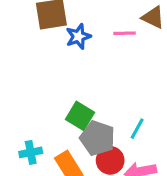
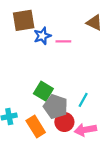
pink line: (124, 33) -> (63, 41), moved

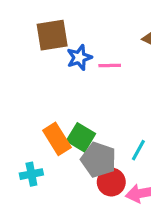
orange rectangle: (36, 126) -> (57, 139), moved

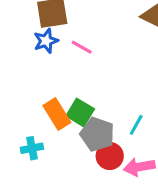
blue star: (79, 57) -> (46, 41), moved
pink line: (110, 65) -> (82, 47), moved, turned 30

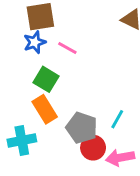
green square: (80, 112) -> (46, 79), moved
cyan cross: (32, 148) -> (22, 141), size x1.4

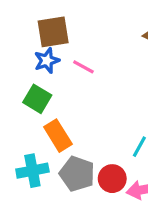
green square: (46, 79) -> (37, 99), moved
gray pentagon: (82, 128) -> (77, 174), moved

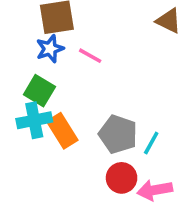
cyan cross: (32, 171) -> (34, 120), moved
gray pentagon: (77, 174) -> (118, 134), moved

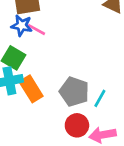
blue star: (50, 49) -> (22, 26), turned 30
pink line: (90, 56) -> (36, 30), moved

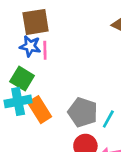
pink line: (36, 30) -> (45, 50), turned 60

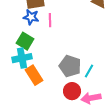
pink line: (45, 50) -> (50, 20), moved
orange rectangle: (40, 110) -> (34, 75), moved

